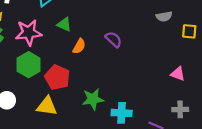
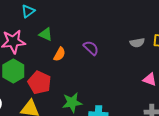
gray semicircle: (164, 16) -> (137, 43), moved

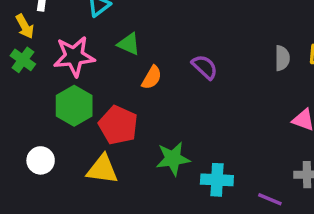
gray semicircle: (137, 43) -> (282, 58), turned -80

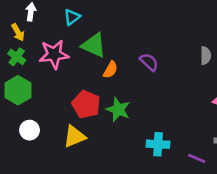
green triangle: (129, 44) -> (94, 45), size x1.5
green hexagon: (74, 106) -> (18, 90), moved
green star: (173, 159) -> (118, 110), moved, turned 30
yellow triangle: (102, 169) -> (74, 137), turned -30

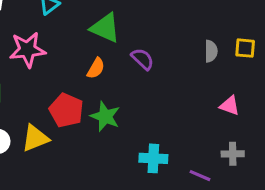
green triangle: (94, 45) -> (105, 28), moved
yellow triangle: (74, 137) -> (35, 138), moved

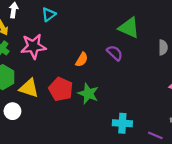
green triangle: (105, 28) -> (129, 28), moved
yellow triangle: (35, 138) -> (29, 88), moved, turned 40

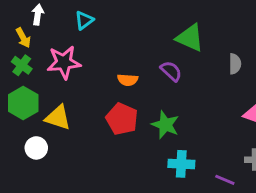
orange semicircle: (82, 60) -> (128, 80), turned 64
red pentagon: (61, 89) -> (122, 119), moved
green star: (88, 94) -> (165, 125), moved

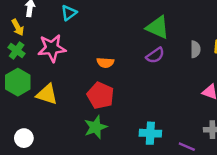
purple semicircle: (171, 71) -> (155, 55), moved, turned 102
green star: (165, 125) -> (96, 127), moved, turned 30
white circle: (36, 148) -> (24, 138), moved

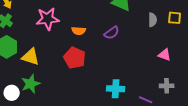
pink star: (52, 48) -> (48, 19), moved
purple semicircle: (155, 55) -> (112, 33), moved
green star: (96, 127) -> (31, 84), moved

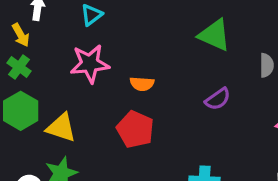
purple semicircle: (112, 33) -> (218, 99), moved

